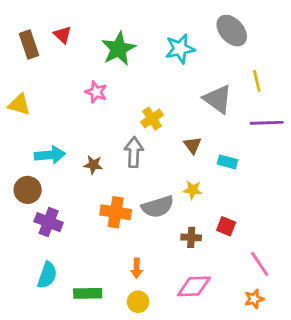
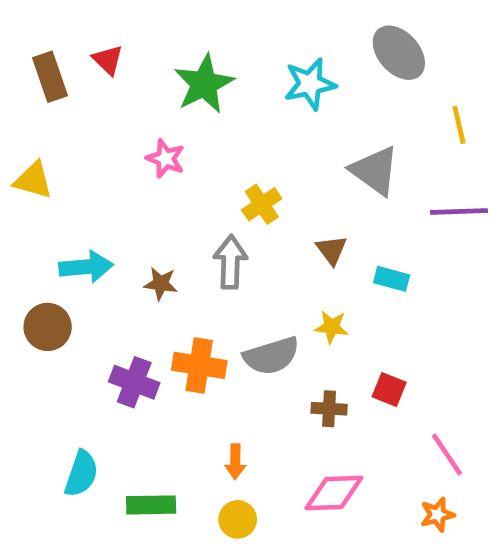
yellow line: (257, 81) -> (459, 125), moved
purple cross: (49, 222) -> (134, 382), moved

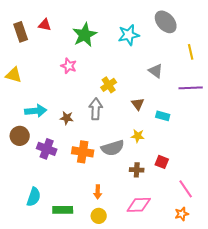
red triangle: (108, 60) -> (45, 25), turned -32
gray triangle: (375, 171) -> (156, 71), size x0.7
purple cross: (134, 382) -> (47, 149), moved

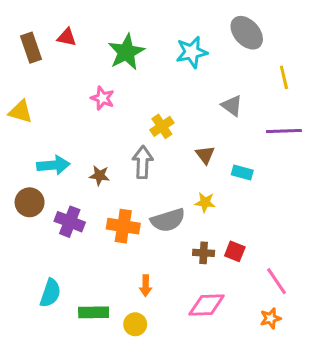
red square: (162, 162) -> (235, 251), moved
yellow circle: (99, 216) -> (135, 324), moved

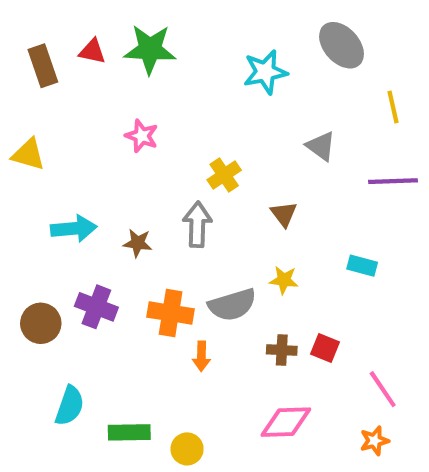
green star: (126, 52) -> (150, 49), moved, turned 30
cyan rectangle: (242, 173) -> (362, 266), moved
brown circle: (30, 202) -> (41, 323), moved
orange arrow: (146, 286) -> (201, 356), moved

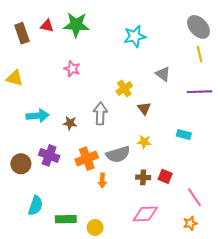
gray ellipse: (342, 45) -> (198, 27), moved
yellow cross: (224, 175) -> (124, 89), moved
orange cross: (171, 313) -> (87, 159), turned -30

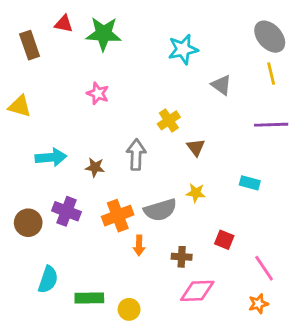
red triangle: (47, 26) -> (64, 24), moved
gray triangle: (163, 74) -> (221, 85), moved
brown cross: (143, 177) -> (182, 257), moved

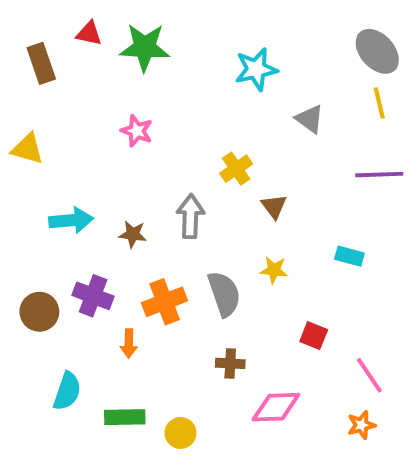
gray semicircle: (160, 210) -> (224, 294), turned -92
orange arrow: (139, 245) -> (129, 344), moved
brown cross: (182, 257) -> (230, 363), moved

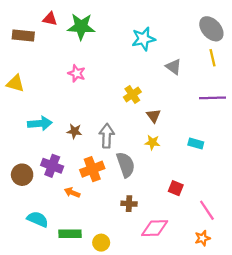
brown rectangle: (41, 63) -> (23, 36), turned -65
gray arrow: (190, 216) -> (107, 136), moved
yellow star: (274, 270) -> (152, 142), moved
orange arrow: (129, 344) -> (72, 193), turned 112
cyan semicircle: (67, 391) -> (38, 219), turned -85

